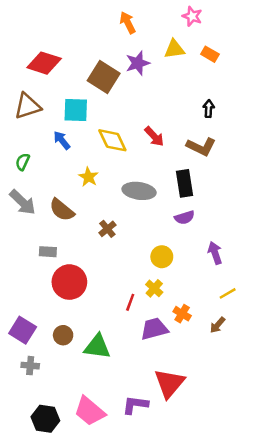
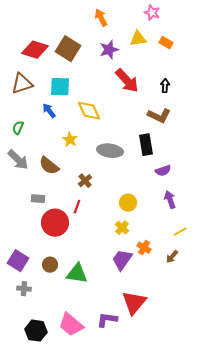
brown square: (104, 77) -> (68, 49), moved
red arrow: (154, 136) -> (127, 81), moved, size x1.5
purple semicircle: (185, 217) -> (163, 171), moved
red line: (130, 302) -> (77, 207), moved
purple trapezoid: (154, 329) -> (122, 260), turned -40

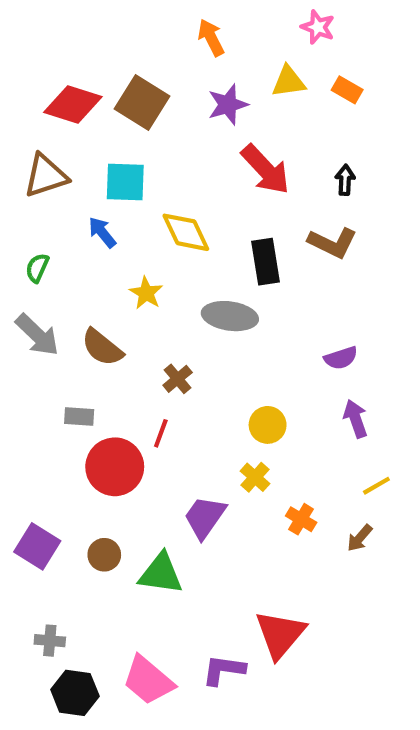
black rectangle: (146, 145) -> (265, 262), moved
purple trapezoid: (122, 260) -> (205, 517), moved
gray cross: (24, 289) -> (50, 641), moved

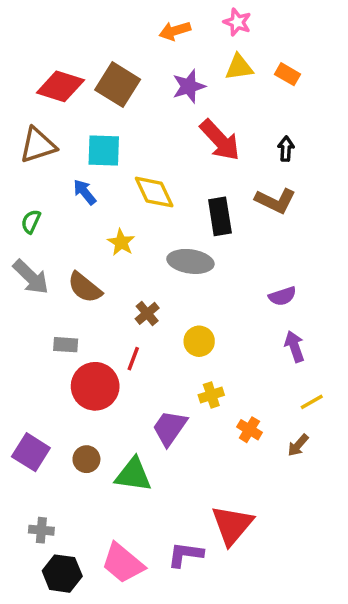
pink star: (318, 27) -> (237, 22), moved
orange arrow: (211, 38) -> (175, 31), turned -80
yellow circle: (268, 425) -> (199, 341), moved
yellow cross: (255, 477) -> (211, 395), turned 30

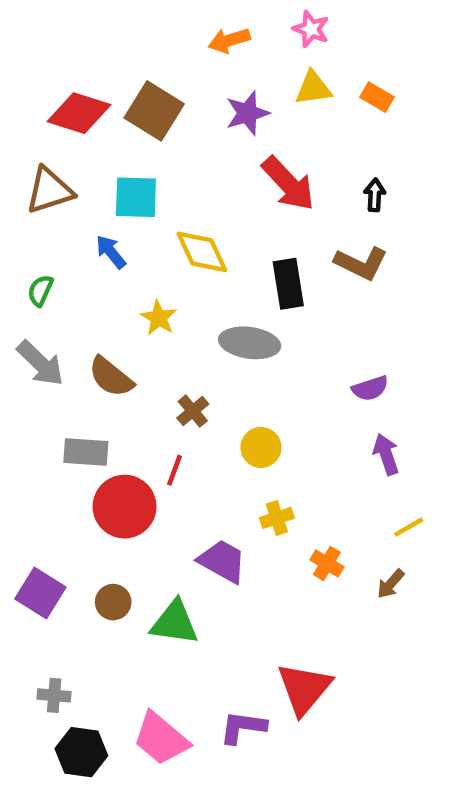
gray rectangle: (66, 345) -> (86, 452), size x1.4
purple trapezoid: (170, 428) -> (222, 561), turned 84

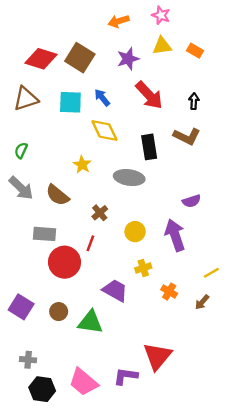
blue arrow: (111, 252) -> (102, 98), moved
purple arrow: (386, 454) -> (175, 235), moved, size x1.5

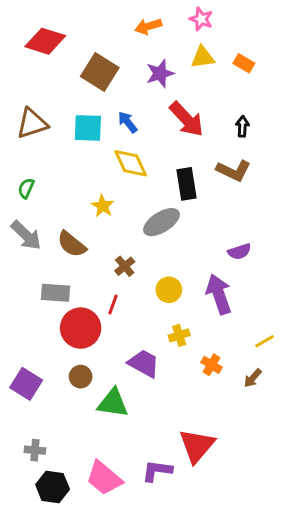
red diamond: (41, 59) -> (45, 41), moved
gray ellipse: (129, 178) -> (161, 222), turned -40
brown circle: (59, 312) -> (81, 377), moved

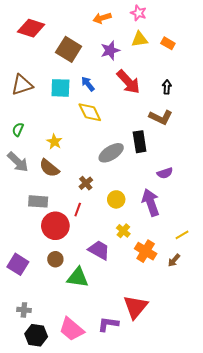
black rectangle: (186, 184) -> (140, 142), moved
yellow star: (103, 206) -> (54, 142), moved
yellow cross: (179, 335) -> (123, 231), turned -32
orange cross: (212, 365) -> (146, 251), size x1.5

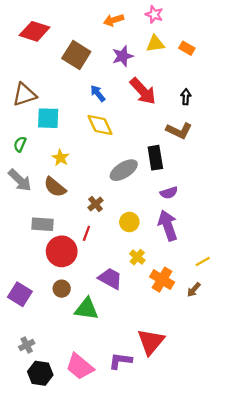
cyan square: (60, 88) -> (48, 118), moved
purple semicircle: (165, 173) -> (169, 193), moved
gray cross: (24, 310) -> (27, 345), turned -32

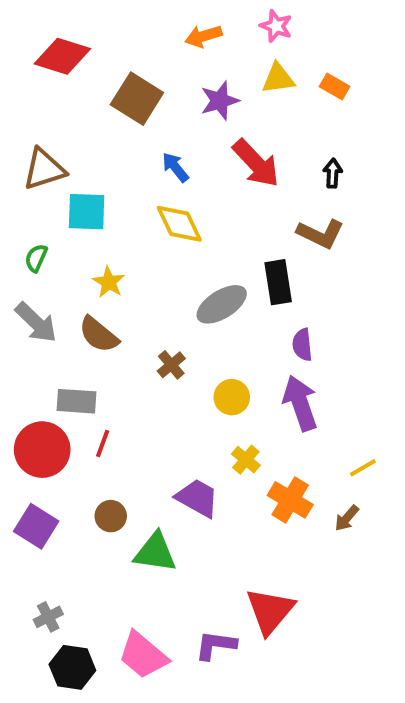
purple semicircle: (169, 193) -> (302, 345), turned 102
red line: (86, 233) -> (103, 444), moved
red circle: (62, 251) -> (42, 450), moved

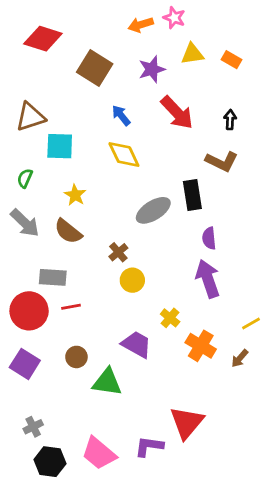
pink star: (276, 26) -> (174, 18), moved
yellow circle: (232, 397) -> (132, 280), moved
red line: (103, 444) -> (71, 307), turned 60

